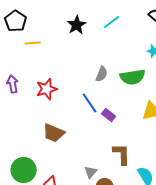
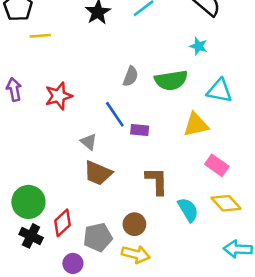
purple rectangle: (109, 115) -> (140, 130), turned -32
brown trapezoid: (54, 133) -> (98, 173), moved
gray triangle: (91, 172) -> (89, 142), moved, turned -32

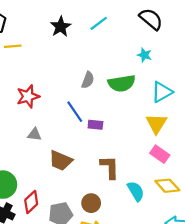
cyan triangle: (219, 91) -> (162, 92), turned -40
yellow triangle: (196, 125) -> (156, 124), moved, turned -45
gray triangle: (89, 142) -> (34, 134), moved, turned -32

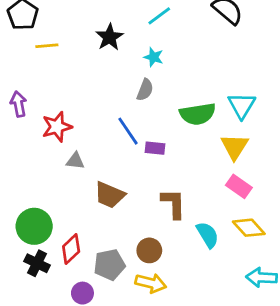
black star: (61, 27) -> (109, 37), moved
cyan star: (144, 55) -> (154, 57), moved
green semicircle: (122, 83) -> (198, 114), moved
cyan triangle: (162, 92) -> (242, 105), turned -30
red star: (28, 96) -> (57, 127), moved

